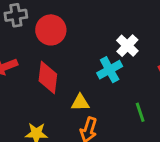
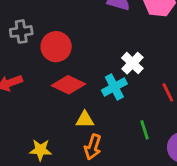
red diamond: (48, 77) -> (68, 85), moved, turned -72

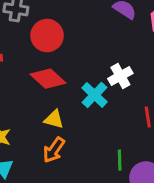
cyan cross: (114, 87) -> (95, 95), turned -35
green line: (145, 130) -> (120, 160), moved

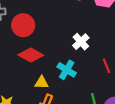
cyan cross: (95, 95) -> (67, 70), moved

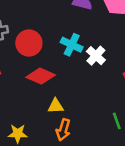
cyan cross: (67, 70) -> (72, 45), moved

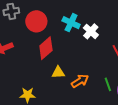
red diamond: (41, 76) -> (46, 48), turned -65
orange arrow: (63, 130) -> (80, 81), moved, turned -138

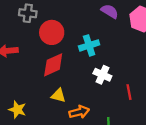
cyan cross: (71, 23) -> (89, 45), turned 30
white cross: (91, 31) -> (102, 75), moved, turned -35

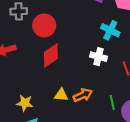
cyan cross: (89, 45) -> (110, 30), moved, turned -36
yellow triangle: (58, 95) -> (61, 95), moved

